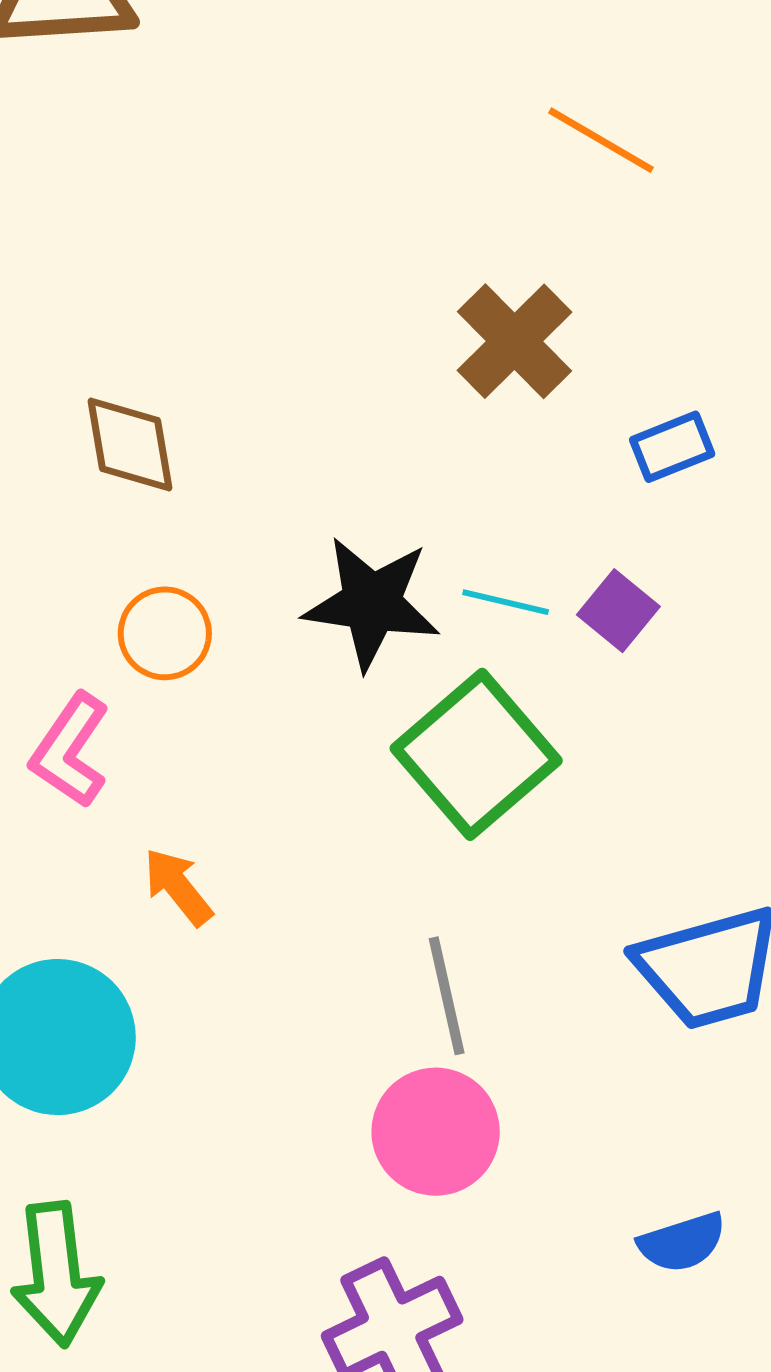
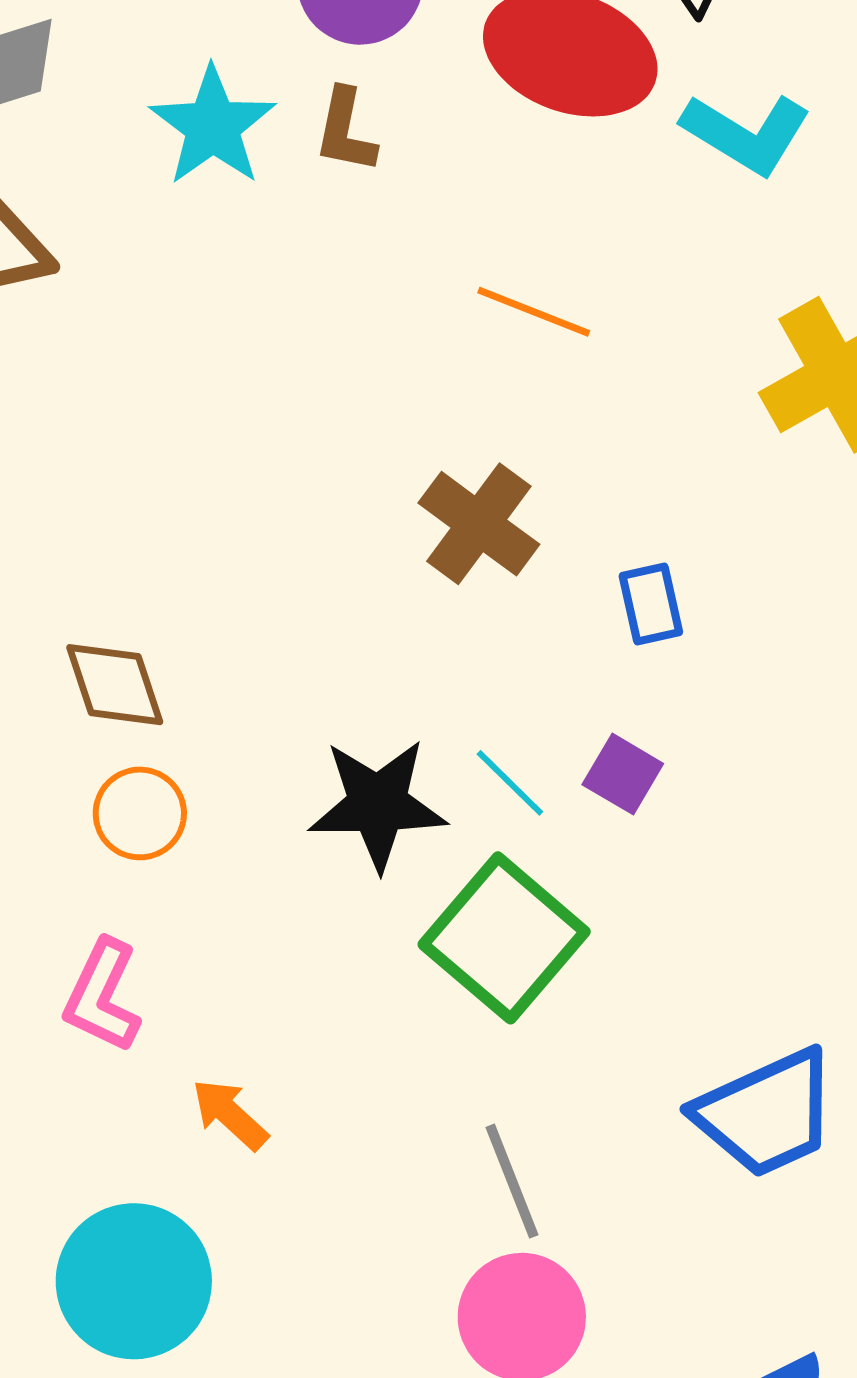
blue rectangle: (672, 447) -> (651, 604), turned -72
cyan line: (506, 602) -> (510, 783), turned 40
orange circle: (165, 633) -> (140, 813), moved

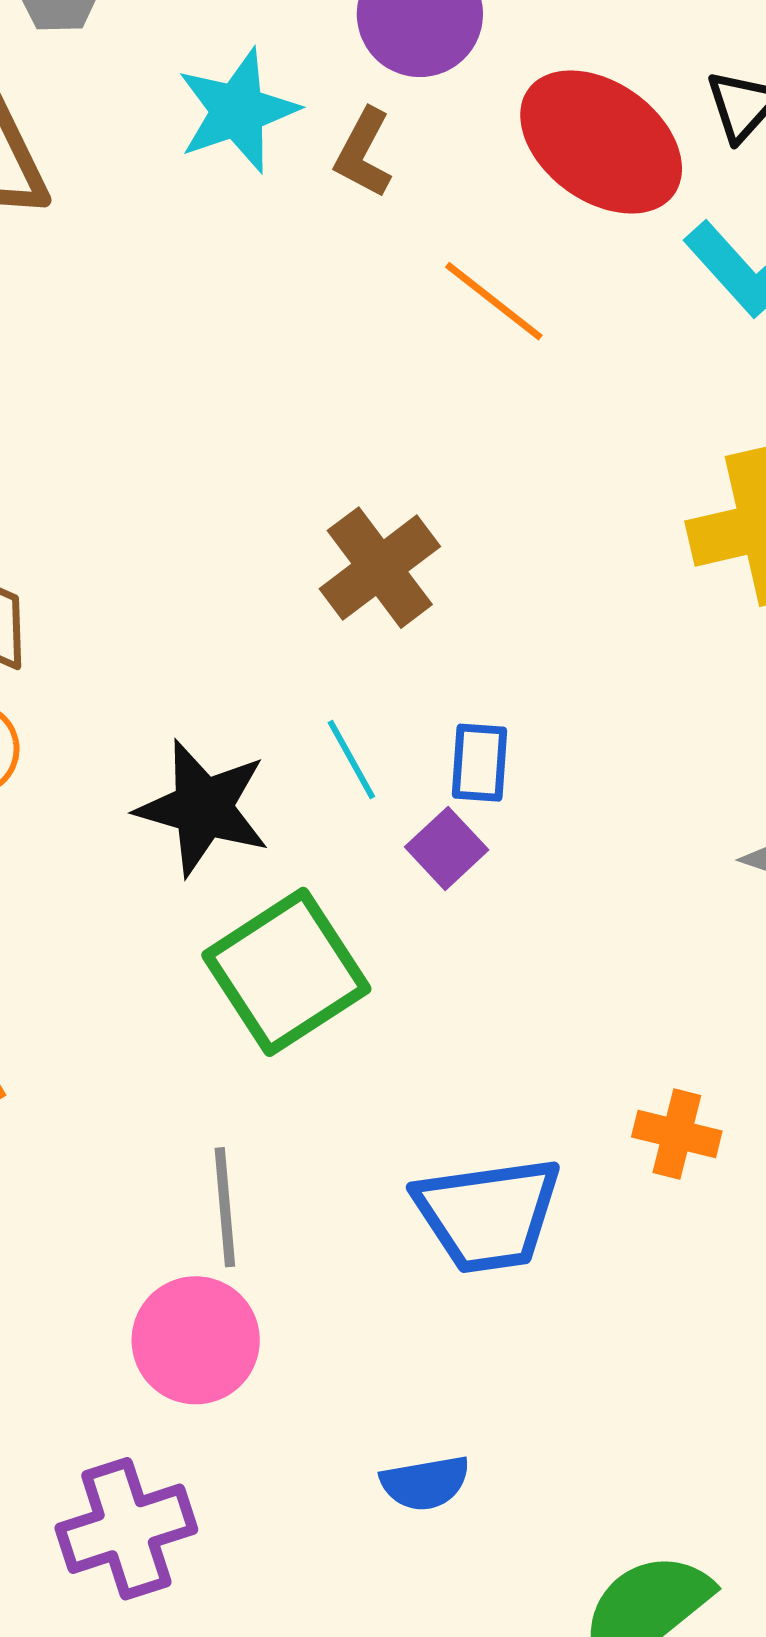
orange line: (534, 312) -> (494, 301), moved
blue rectangle: (651, 604) -> (480, 763), moved
cyan line: (510, 783) -> (351, 759), moved

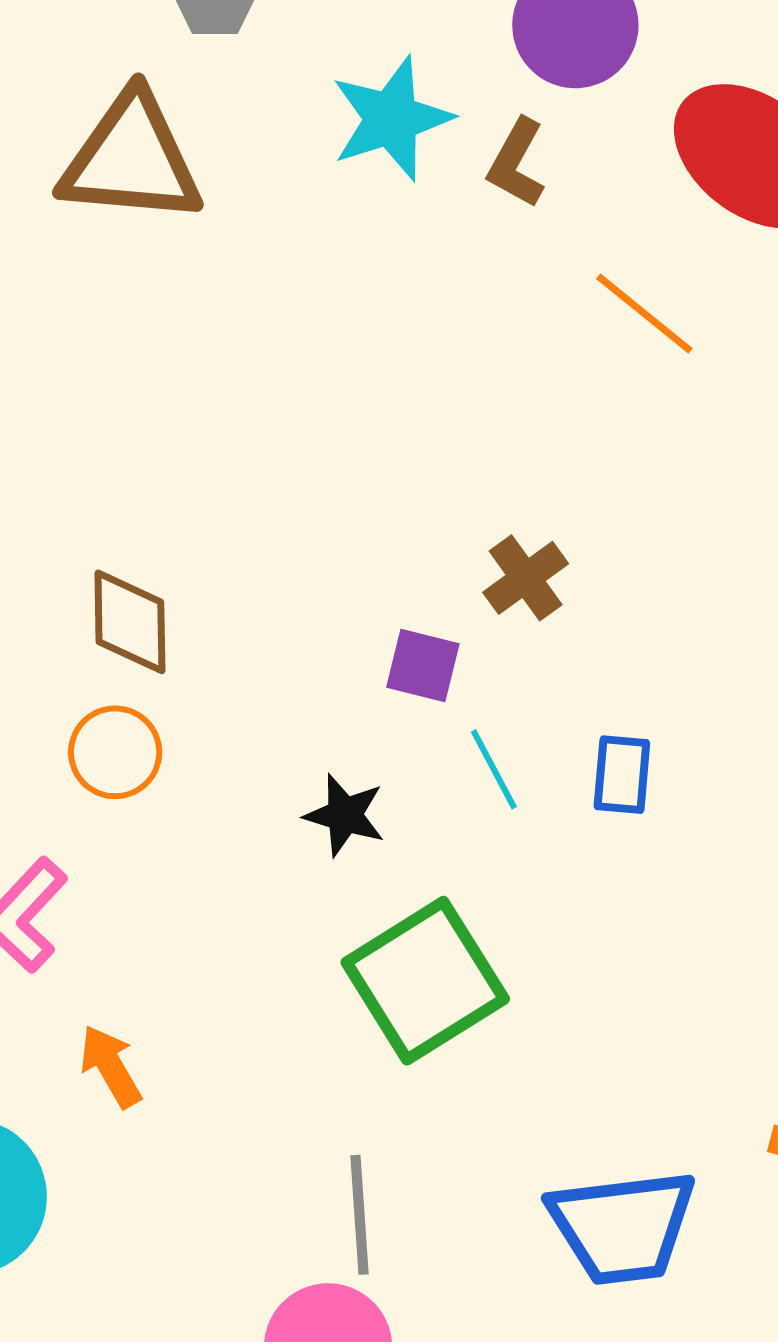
brown cross: (380, 568) -> (526, 578), size x0.7
black star: (203, 808) -> (345, 815), size x0.6
purple square: (447, 848) -> (423, 665), moved, turned -34

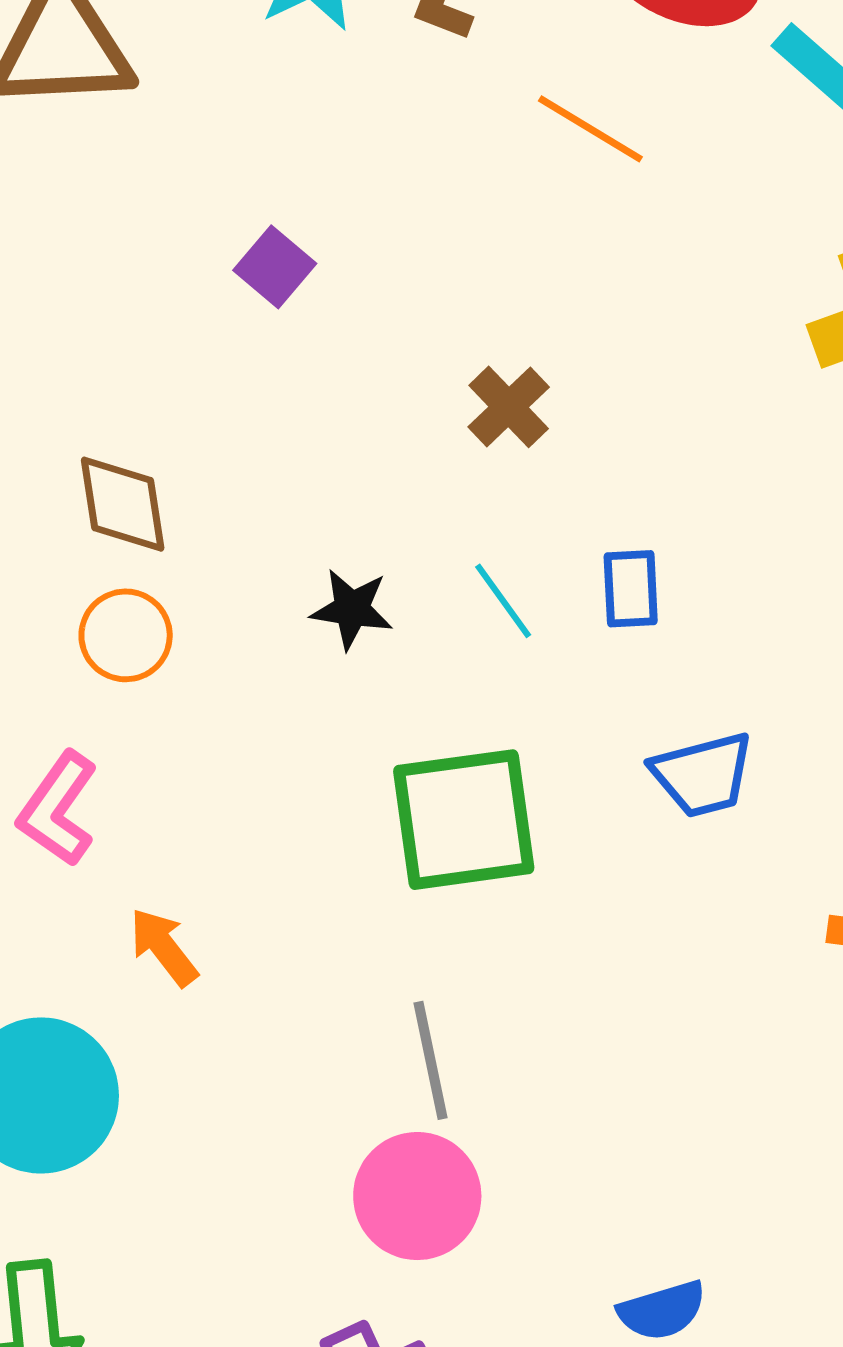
purple square: (423, 665) -> (275, 267), moved, turned 34
black star: (345, 815) -> (352, 609), moved
green square: (425, 981) -> (464, 820), turned 32
blue trapezoid: (622, 1227) -> (703, 775), moved, size x0.7

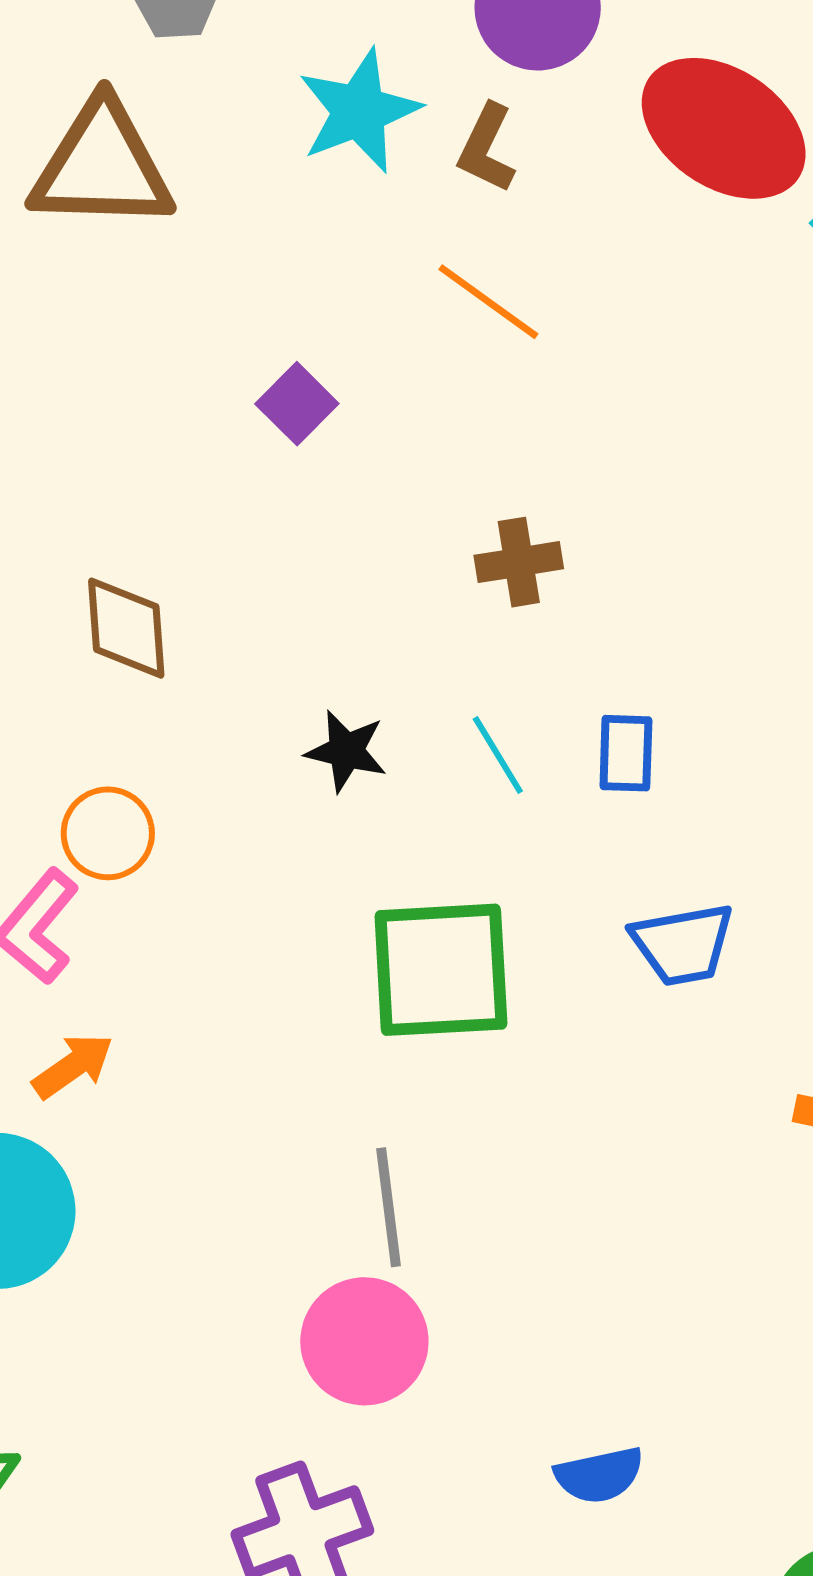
orange line: (590, 129) -> (488, 302), moved
brown cross: (509, 407) -> (519, 562), turned 30
orange circle: (126, 635) -> (108, 833), moved
orange arrow: (164, 947) -> (73, 1066), moved, turned 88

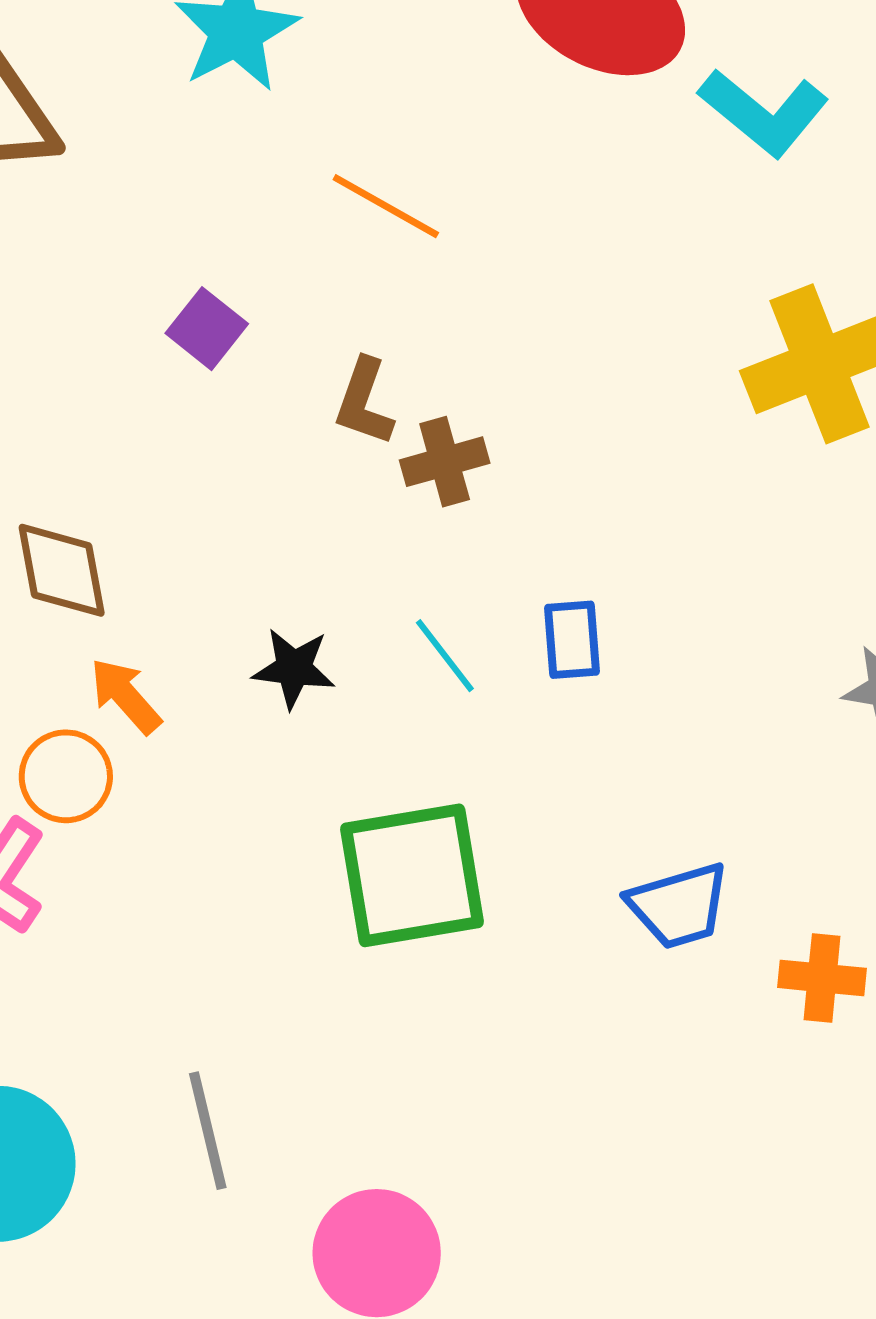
brown L-shape: (487, 148) -> (364, 402), moved
blue trapezoid: (683, 944) -> (679, 906), moved
orange arrow: (73, 1066) -> (126, 696), moved, turned -90
gray line: (388, 1207) -> (208, 1131), moved

